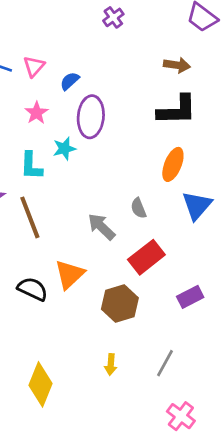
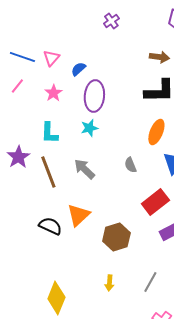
cyan star: (64, 149) -> (89, 128), moved
gray arrow: (101, 227) -> (84, 169), moved
red rectangle: (146, 257) -> (155, 202), moved

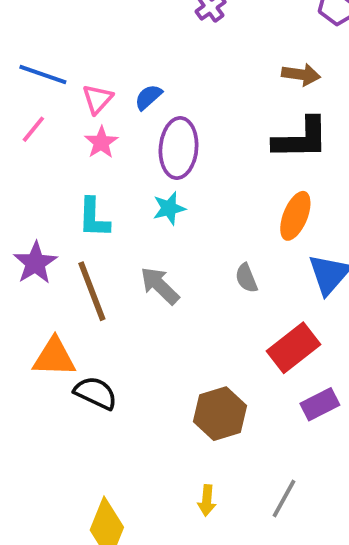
pink triangle: (51, 58) -> (97, 99), moved
orange triangle: (78, 215) -> (54, 357), moved, turned 45

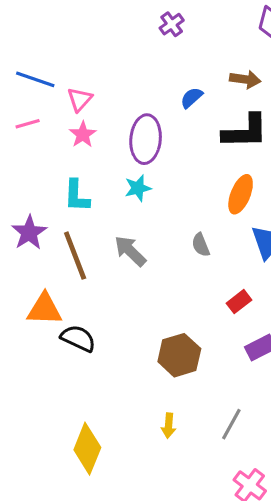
blue semicircle: (148, 97) -> (192, 98), moved
pink line: (33, 129) -> (28, 124), turned 35
red rectangle: (293, 348) -> (239, 302), size x0.6

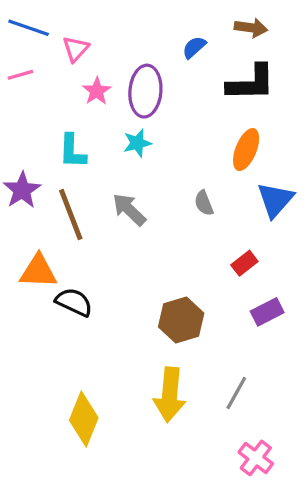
pink star: (83, 135) -> (97, 91), moved
yellow arrow: (169, 426) -> (170, 395), size x2.0

